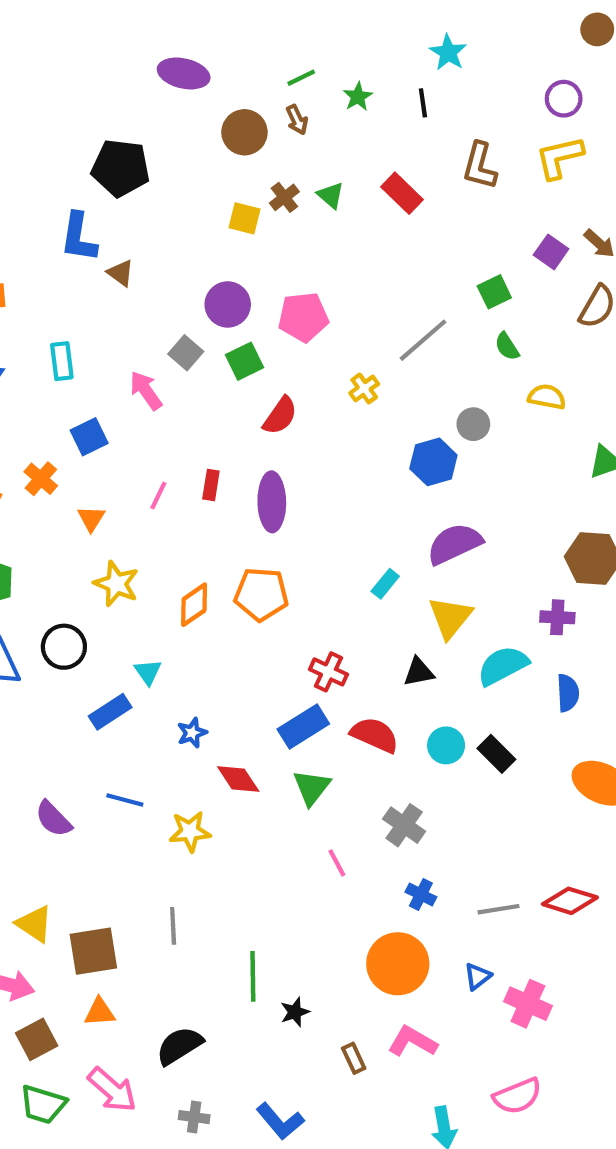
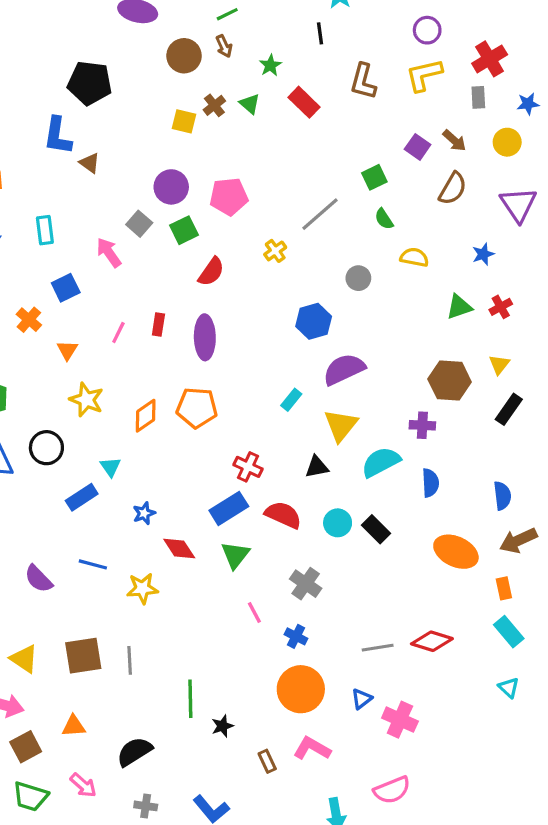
green star: (358, 97) -> (270, 65), moved
blue hexagon: (433, 462) -> (314, 321), moved
blue cross: (421, 894) -> (296, 636), moved
brown square: (93, 951) -> (83, 656), moved
pink arrow: (112, 1090) -> (83, 785), size x0.7

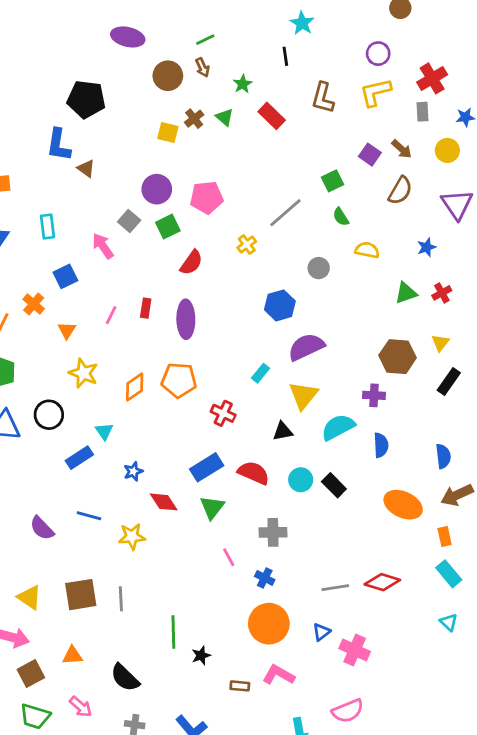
red cross: (248, 467) -> (223, 413), moved
gray cross: (306, 584) -> (273, 532), turned -36
black semicircle: (134, 752) -> (125, 678), turned -104
brown rectangle: (267, 761) -> (240, 686), turned -60

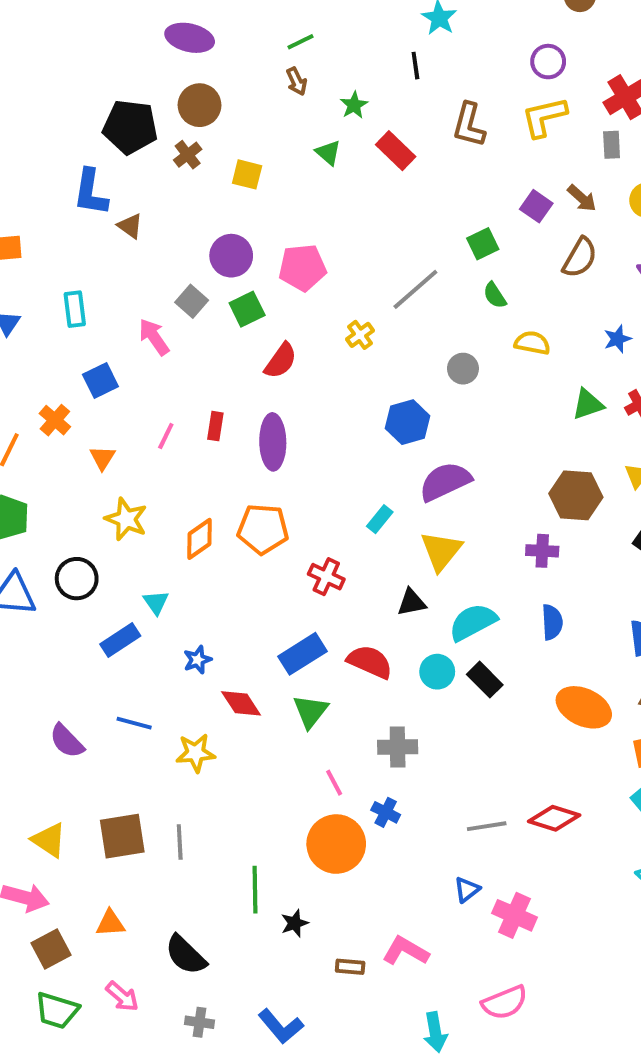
brown circle: (168, 76) -> (200, 105), moved
brown cross: (194, 119) -> (188, 155), moved
cyan semicircle: (338, 427) -> (473, 622), moved
orange circle: (269, 624) -> (336, 844), moved

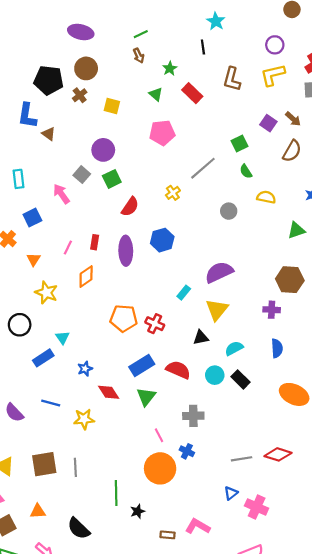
pink pentagon: (303, 268) -> (162, 133), moved
blue hexagon: (408, 422) -> (162, 240), moved
orange pentagon: (263, 529) -> (124, 318), moved
orange diamond: (200, 539) -> (86, 276), moved
cyan semicircle: (473, 622) -> (234, 348), size x0.7

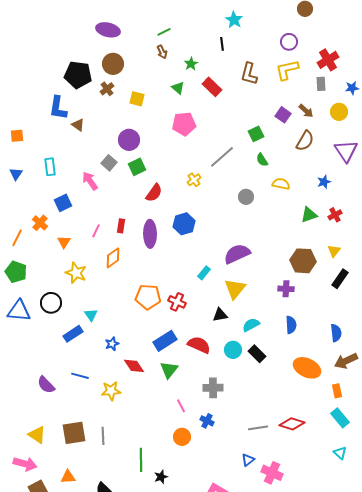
orange circle: (160, 468) -> (182, 437), size x0.6

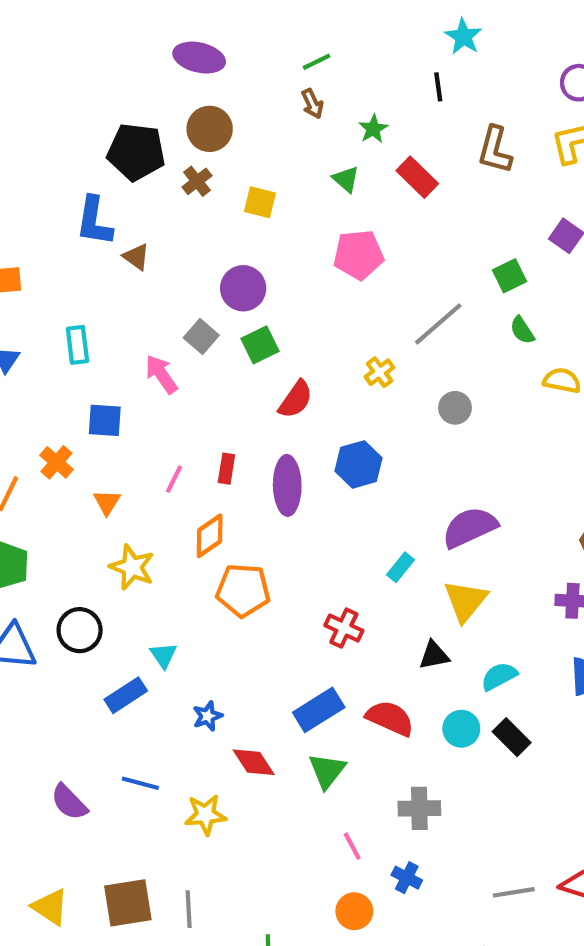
gray circle: (246, 197) -> (455, 408), moved
blue square: (63, 203) -> (105, 420), turned 30
orange pentagon: (148, 297) -> (243, 590), moved

